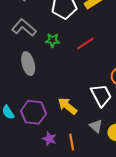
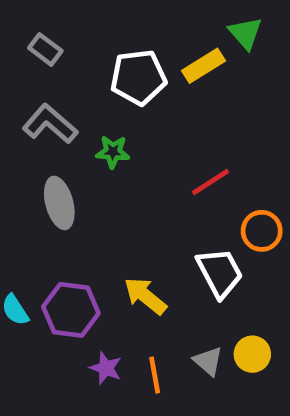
red line: (85, 43) -> (210, 182), moved
gray triangle: (96, 126) -> (208, 361), moved

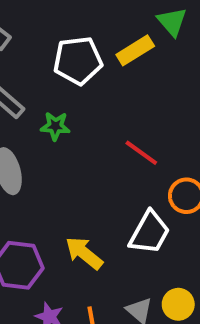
red line: (210, 182) -> (141, 153), turned 69
white trapezoid: (220, 273) -> (150, 233), turned 57

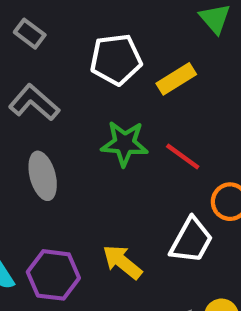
yellow rectangle: (135, 50) -> (176, 79), moved
green star: (55, 126) -> (125, 143), moved, size x1.5

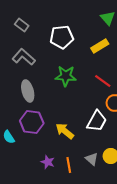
yellow rectangle: (176, 79) -> (100, 46), moved
red line: (183, 156) -> (103, 81), moved
purple hexagon: (53, 275) -> (32, 122), moved

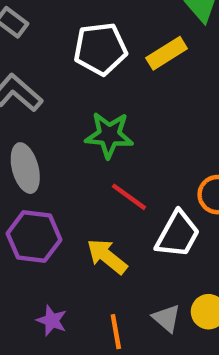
yellow rectangle: (100, 46) -> (167, 53), moved
red line: (103, 81) -> (129, 197), moved
purple star: (48, 162) -> (52, 320), moved

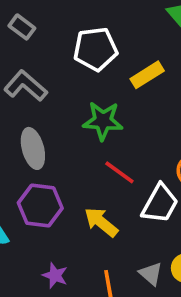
yellow rectangle: (167, 53) -> (147, 75), moved

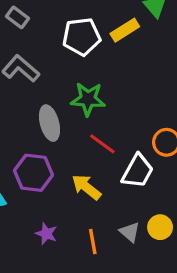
yellow rectangle: (147, 75) -> (125, 30), moved
gray ellipse: (33, 148) -> (50, 123), moved

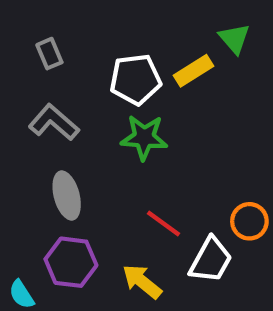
gray rectangle: (17, 17) -> (49, 54), turned 30
green star: (88, 99) -> (144, 137), moved
gray ellipse: (50, 123) -> (67, 195), moved

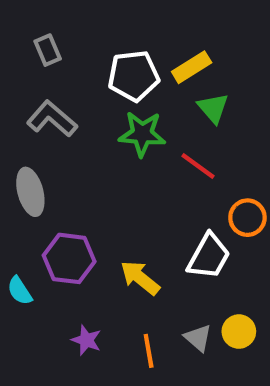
green triangle: (234, 39) -> (213, 108), moved
gray ellipse: (67, 195) -> (30, 192), moved
red line: (163, 223) -> (198, 166), moved

